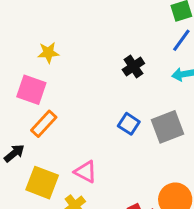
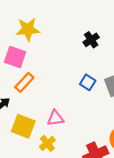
yellow star: (48, 53) -> (28, 29), size x1.5
pink triangle: (85, 172) -> (55, 118), turned -36

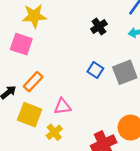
orange rectangle: (24, 82) -> (33, 82), moved

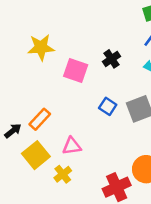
pink square: (21, 44) -> (76, 70), moved
yellow square: (30, 115) -> (36, 155), turned 30

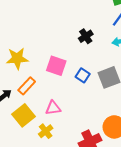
yellow star: (41, 47) -> (17, 58), moved
pink square: (76, 70) -> (56, 66), moved

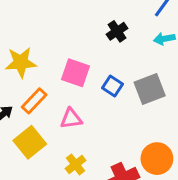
pink triangle: (53, 108) -> (71, 119), moved
yellow cross: (46, 131) -> (76, 164), moved

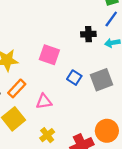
black cross: (117, 31) -> (88, 34), moved, turned 32
pink square: (76, 73) -> (49, 55), moved

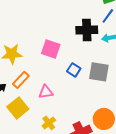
black cross: (88, 34) -> (87, 30), size x1.5
gray square: (101, 80) -> (99, 72), turned 30

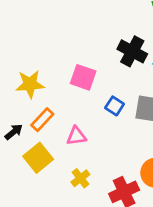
black cross: (87, 30) -> (132, 51), turned 30

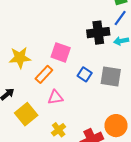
black cross: (132, 51) -> (98, 33), turned -35
orange rectangle: (42, 120) -> (44, 74), moved

